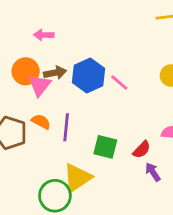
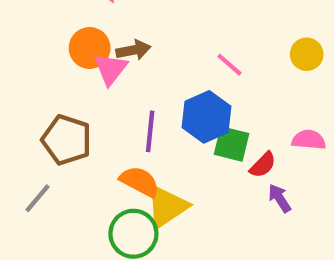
blue hexagon: (89, 76) -> (206, 117), moved
orange semicircle: (41, 122) -> (140, 182), moved, size x1.4
green square: (105, 147) -> (232, 144), moved

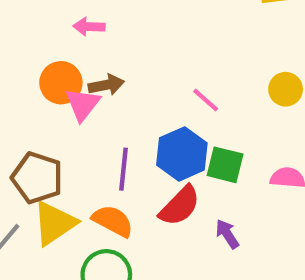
green square: (232, 144) -> (225, 165), moved
red semicircle: (263, 165) -> (180, 206), moved, size x1.5
purple arrow: (280, 198) -> (227, 234), moved
yellow triangle: (167, 207) -> (54, 223), moved

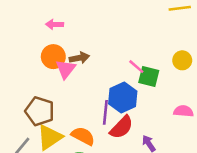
pink arrow: (89, 27) -> (55, 24), moved
green square: (225, 165) -> (149, 76), moved
purple line: (124, 169) -> (105, 112), moved

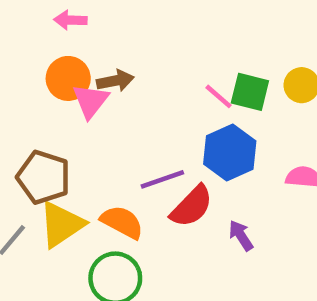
green square: (149, 76) -> (250, 92), moved
blue hexagon: (123, 98) -> (230, 152), moved
purple line: (105, 112) -> (162, 179), turned 65

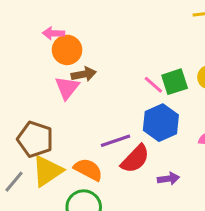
orange circle: (68, 78) -> (67, 50), moved
green square: (250, 92) -> (175, 82), turned -32
purple arrow: (241, 236) -> (168, 179), turned 115

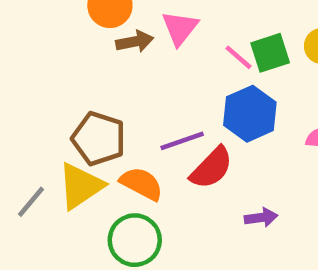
pink triangle: (67, 88) -> (180, 28), moved
brown pentagon: (35, 139) -> (99, 139), moved
purple arrow: (168, 179) -> (261, 218), moved

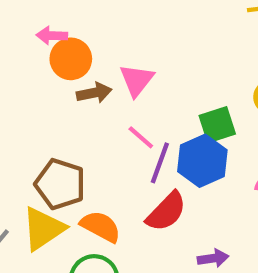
green square: (270, 53) -> (217, 125), moved
pink line: (239, 57) -> (141, 137), moved
purple line: (182, 141) -> (160, 163), moved, turned -51

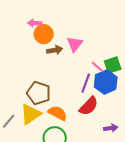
pink line: (141, 137) -> (98, 67), moved

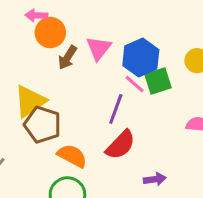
brown arrow: (55, 50) -> (67, 58), turned 133
blue hexagon: (106, 82) -> (141, 58), moved
yellow triangle: (31, 114) -> (30, 101), moved

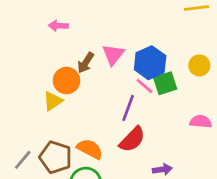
orange circle: (50, 33) -> (67, 81), moved
yellow triangle: (30, 101) -> (53, 101), size x0.7
brown pentagon: (42, 125) -> (56, 157), moved

